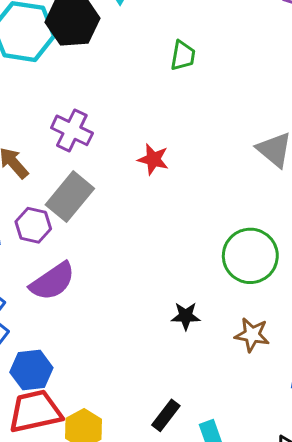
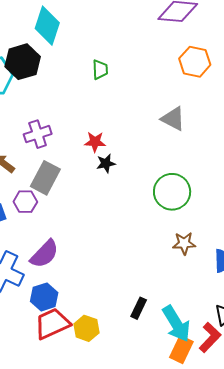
purple cross: (72, 130) -> (38, 134), turned -32
purple semicircle: (53, 281) -> (44, 254), moved
black star: (186, 316) -> (106, 163), moved

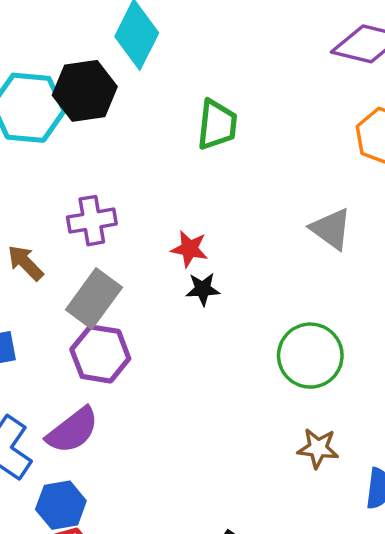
green trapezoid: (100, 70) -> (217, 125), size x1.4
purple hexagon: (25, 202) -> (100, 354), moved, size x1.4

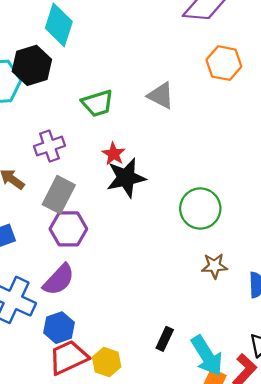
green trapezoid: (217, 125) -> (98, 103), moved, turned 76
gray triangle: (331, 229) -> (161, 95), moved
red star: (189, 249) -> (114, 154), turned 30
black star: (203, 289) -> (126, 178), size x1.8

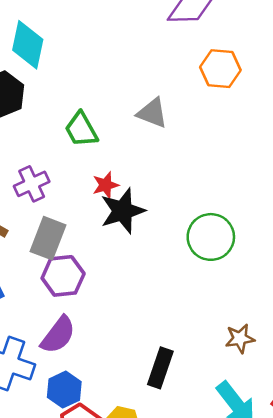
green trapezoid: (98, 103) -> (81, 129), turned 84
red star: (114, 154) -> (106, 185), turned 30
brown star: (214, 266) -> (240, 338), moved
black rectangle: (165, 339) -> (160, 368), moved, size x1.4

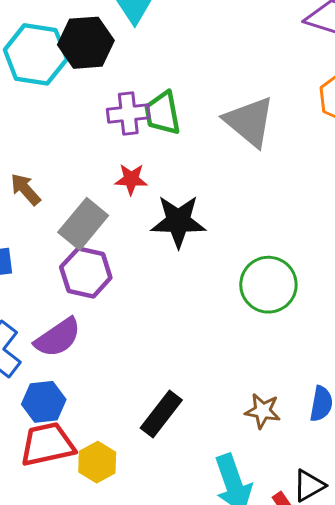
gray triangle: (152, 113) -> (249, 122), size x1.4
purple cross: (32, 184) -> (128, 114), moved
red star: (106, 185) -> (131, 179), moved

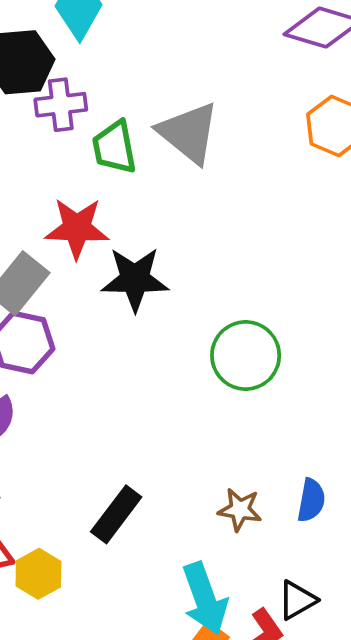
purple cross: (128, 114) -> (61, 105), moved
gray triangle: (249, 122) -> (189, 133), moved
red star: (131, 179) -> (77, 228), size x1.6

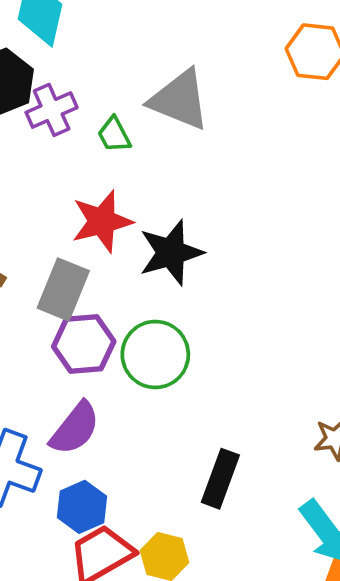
green trapezoid: (114, 147) -> (114, 135), size x0.7
green circle: (246, 355) -> (155, 354), moved

